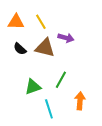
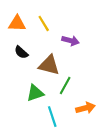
brown triangle: (45, 48) -> (49, 65), moved
orange arrow: (80, 101) -> (85, 108), turned 72

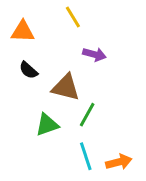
yellow line: (44, 23) -> (73, 17), moved
orange arrow: (85, 108) -> (119, 162), moved
cyan line: (52, 117) -> (86, 156), moved

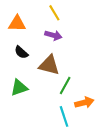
purple arrow: (94, 54) -> (53, 35), moved
green triangle: (47, 125) -> (19, 88), moved
orange arrow: (119, 162) -> (84, 103), moved

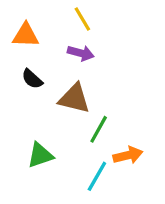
green triangle: (19, 88) -> (40, 155), moved
cyan line: (64, 116) -> (97, 176), turned 48

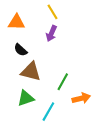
purple arrow: (81, 53) -> (51, 33), turned 98
brown triangle: (74, 98) -> (31, 72), moved
cyan line: (97, 176) -> (48, 112), moved

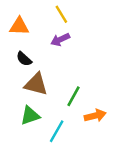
purple arrow: (51, 33) -> (60, 40), turned 42

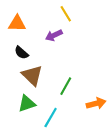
yellow line: (61, 14) -> (66, 14), moved
brown triangle: (36, 84) -> (32, 75), turned 30
orange arrow: (95, 116) -> (96, 103), moved

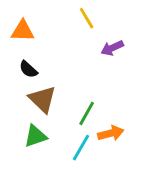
purple arrow: (54, 35) -> (112, 48), moved
orange arrow: (96, 103) -> (111, 133), moved
cyan line: (51, 118) -> (81, 148), moved

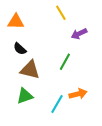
brown triangle: (43, 99) -> (30, 70), turned -30
green line: (87, 113) -> (65, 62), moved

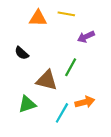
yellow line: (61, 13) -> (66, 14), turned -49
orange triangle: (16, 22) -> (38, 18), moved
brown triangle: (30, 70) -> (47, 80), moved

